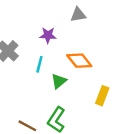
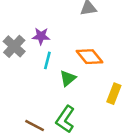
purple star: (48, 35) -> (41, 36), moved

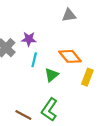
yellow rectangle: (114, 94) -> (87, 77), moved

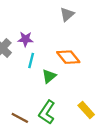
gray triangle: (69, 15) -> (67, 14), turned -32
yellow rectangle: (87, 77) -> (86, 110), moved, turned -63

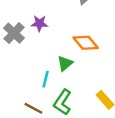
cyan line: (31, 60) -> (46, 79), moved

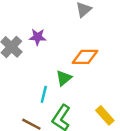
orange diamond: (86, 43) -> (85, 57), turned -50

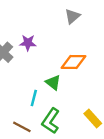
green triangle: (64, 78) -> (53, 82), turned -42

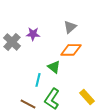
gray triangle: (72, 16) -> (70, 27), moved

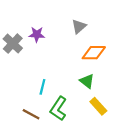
orange diamond: (71, 50) -> (94, 53), moved
green triangle: (54, 67) -> (87, 81), moved

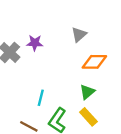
green triangle: (87, 81) -> (87, 92), turned 42
yellow rectangle: (98, 106) -> (88, 117), moved

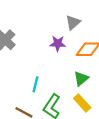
purple star: (35, 43) -> (58, 43), moved

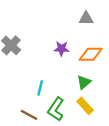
gray triangle: (73, 22) -> (86, 18), moved, turned 40

